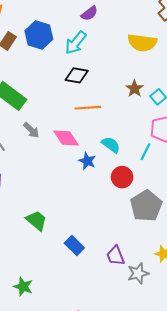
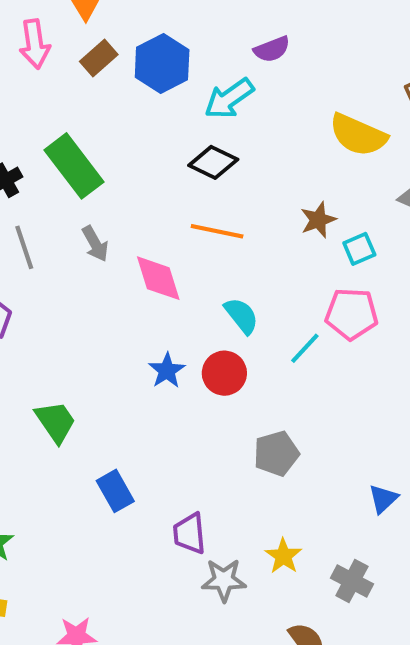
blue star: (87, 161) -> (167, 371), moved
red circle: (122, 177) -> (224, 373), moved
gray pentagon: (146, 206) -> (276, 454), size x0.7

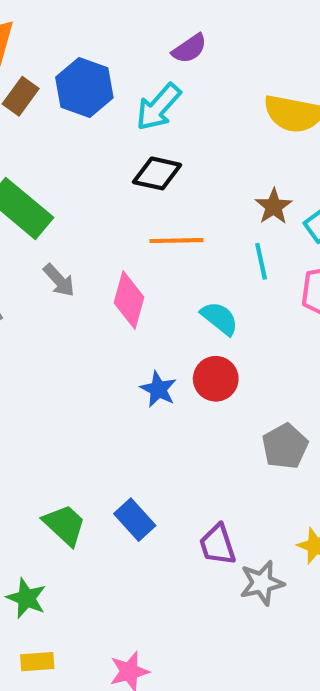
pink diamond: (158, 278) -> (129, 300), turned 46
cyan line: (305, 348) -> (261, 261), moved, turned -42
green trapezoid: (56, 422) -> (65, 525), moved

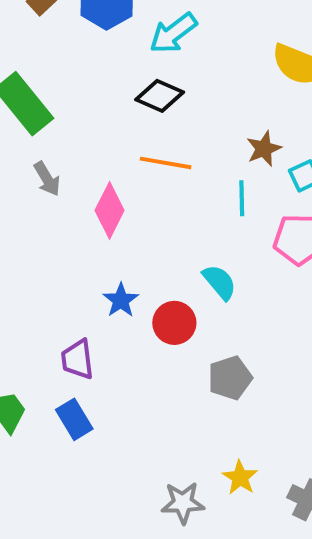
cyan semicircle: (220, 318) -> (220, 282), moved
red circle: (216, 379) -> (174, 323), moved
purple trapezoid: (218, 545) -> (77, 359), moved

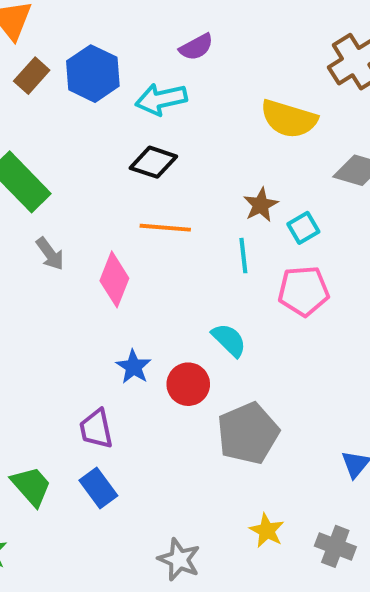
cyan arrow: (173, 33) -> (161, 99), turned 30
gray pentagon: (230, 378) -> (248, 433), size x1.4
gray star: (183, 503) -> (179, 560), moved, turned 30

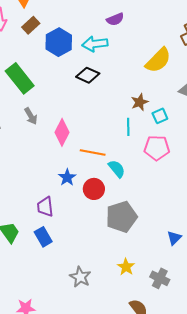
blue hexagon: (93, 74) -> (59, 42), moved
yellow semicircle: (289, 119) -> (158, 60), turned -68
orange line: (165, 228) -> (93, 152), moved

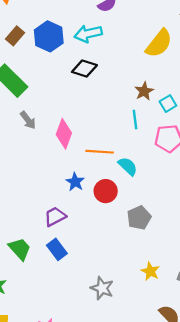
brown rectangle: (31, 25) -> (15, 36), moved
purple trapezoid: (45, 207) -> (55, 217), turned 75
gray pentagon: (121, 217) -> (139, 218), size x0.7

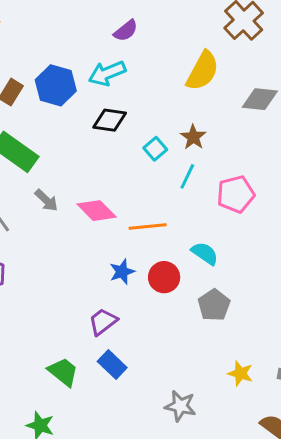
cyan square: (168, 104) -> (155, 149), moved
cyan line: (135, 119) -> (187, 176), turned 42
pink diamond: (64, 134) -> (97, 211), turned -56
cyan semicircle: (128, 166) -> (205, 253), moved
blue star: (75, 182) -> (122, 272), turned 30

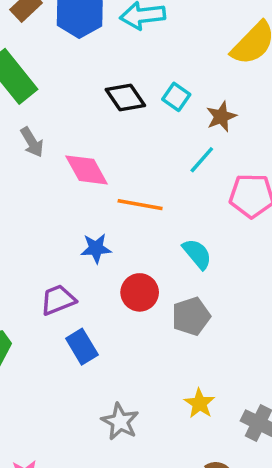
black diamond: (110, 120) -> (125, 98), moved, turned 32
cyan square: (155, 149) -> (176, 97), moved, turned -30
red circle: (164, 277) -> (140, 292), moved
blue rectangle: (112, 365) -> (82, 347), moved

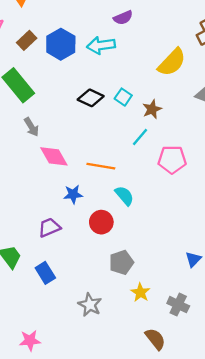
black diamond: (125, 98) -> (91, 98), turned -30
pink diamond: (86, 170) -> (54, 156), moved
cyan semicircle: (197, 254) -> (124, 196), moved
gray pentagon: (191, 316) -> (121, 262), moved
blue rectangle: (82, 347) -> (45, 273), moved

